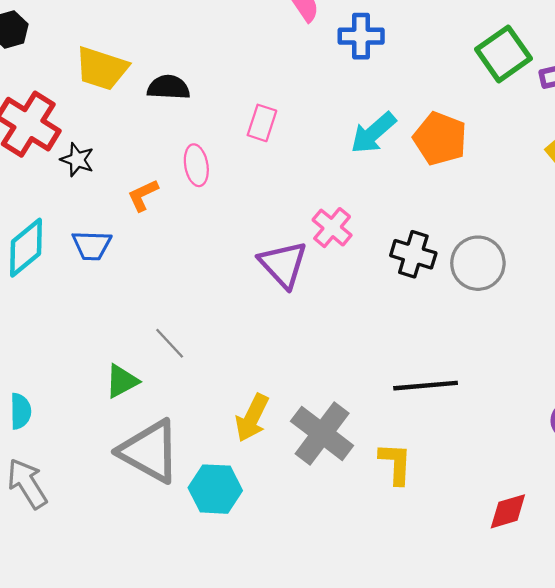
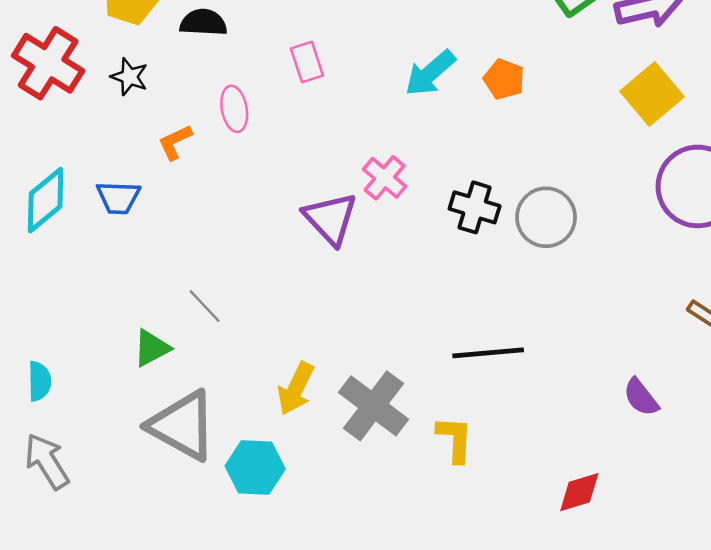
pink rectangle: (262, 123) -> (307, 62), turned -36
orange pentagon: (440, 139) -> (504, 79), size x0.7
black star: (77, 160) -> (129, 77), moved

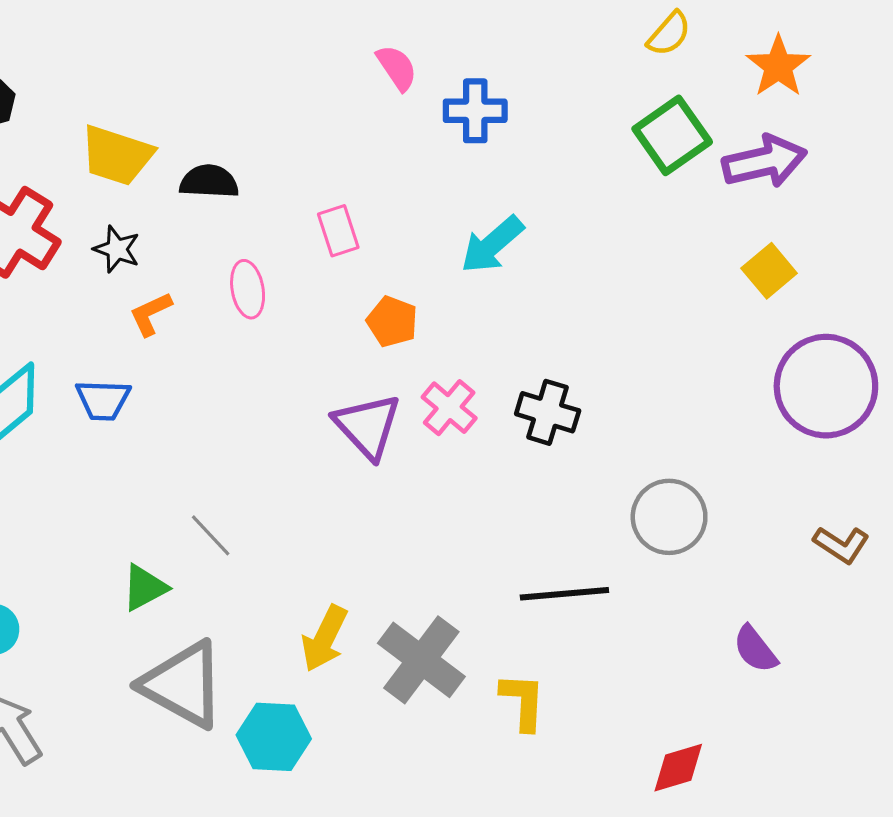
orange pentagon: (504, 79) -> (392, 322), moved
yellow square: (652, 94) -> (769, 271), size x0.7
orange L-shape: (175, 142) -> (151, 314), moved
pink cross: (385, 178) -> (449, 408), moved
gray circle: (546, 217) -> (669, 517), moved

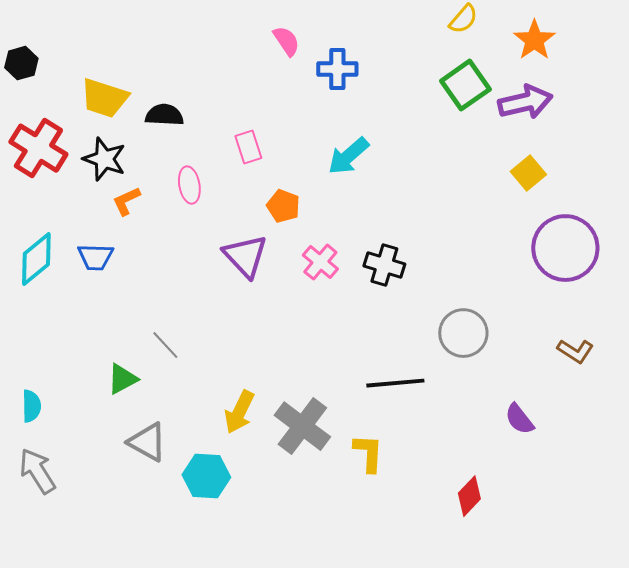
black star: (117, 249) -> (104, 159), size x1.4
purple triangle: (368, 426) -> (245, 256), moved
gray triangle: (183, 685) -> (147, 442), size x0.7
red diamond: (678, 768) -> (469, 496), turned -30

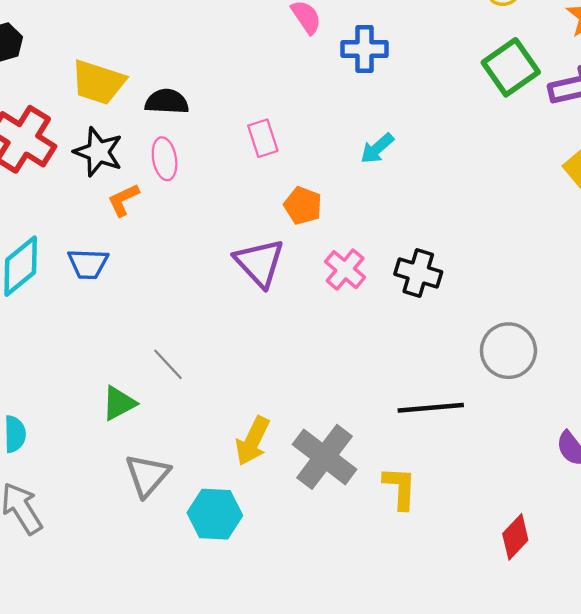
cyan arrow: (348, 156) -> (377, 148), size x0.7
pink ellipse: (189, 185) -> (165, 159), moved
gray triangle: (147, 442) -> (147, 475), turned 42

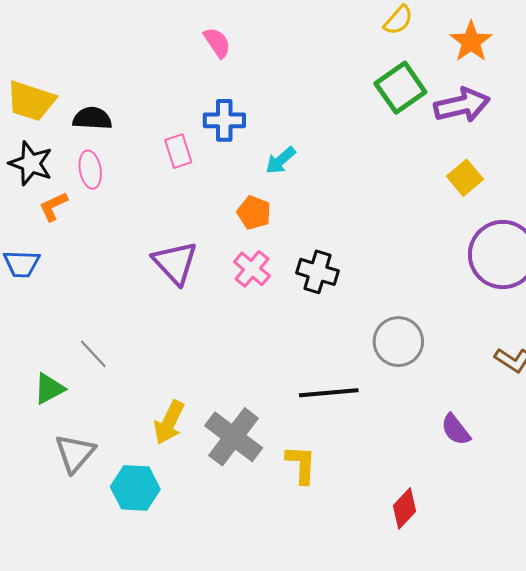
blue cross: (364, 49) -> (224, 120), moved
orange pentagon: (303, 206) -> (254, 213), moved

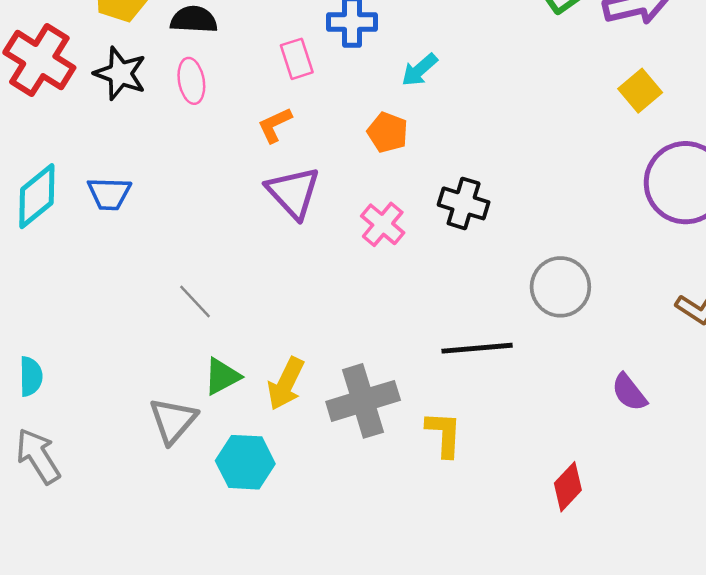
orange L-shape: (53, 206) -> (275, 125), moved
pink cross: (252, 269) -> (383, 224), moved
green triangle: (49, 389) -> (222, 376), moved
gray cross: (234, 437) -> (363, 401), turned 36

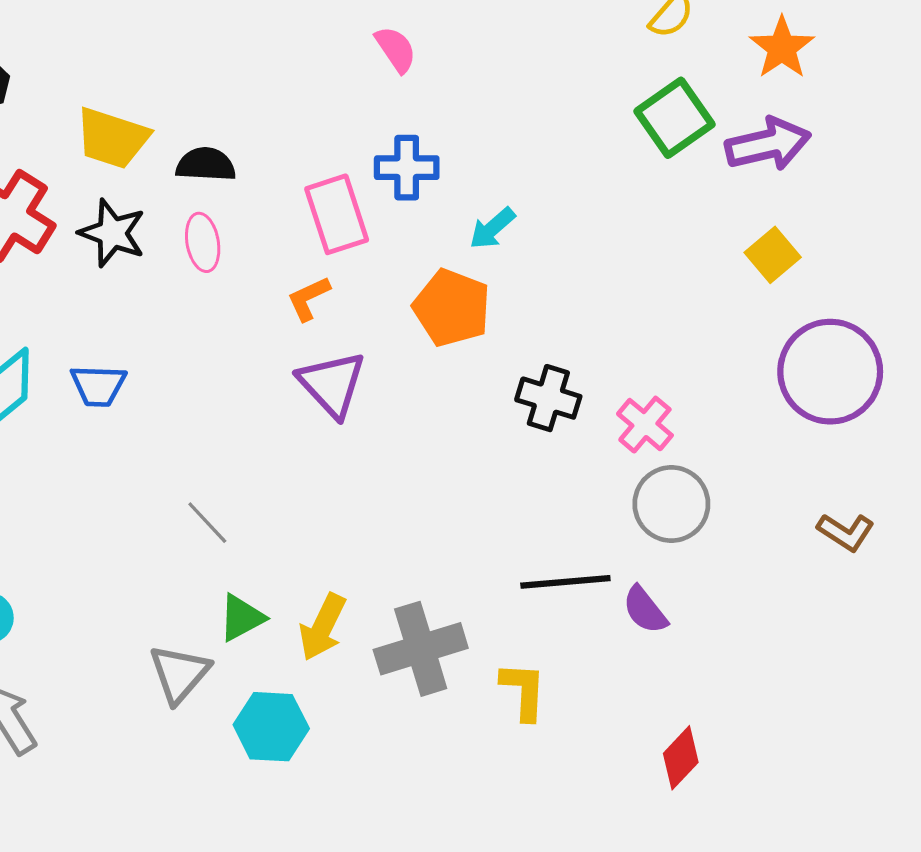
pink rectangle: (297, 59) -> (337, 214), size x1.5
orange pentagon: (388, 132) -> (452, 308), size x1.5
pink cross: (383, 224) -> (645, 425), moved
purple semicircle: (629, 392) -> (645, 610), moved

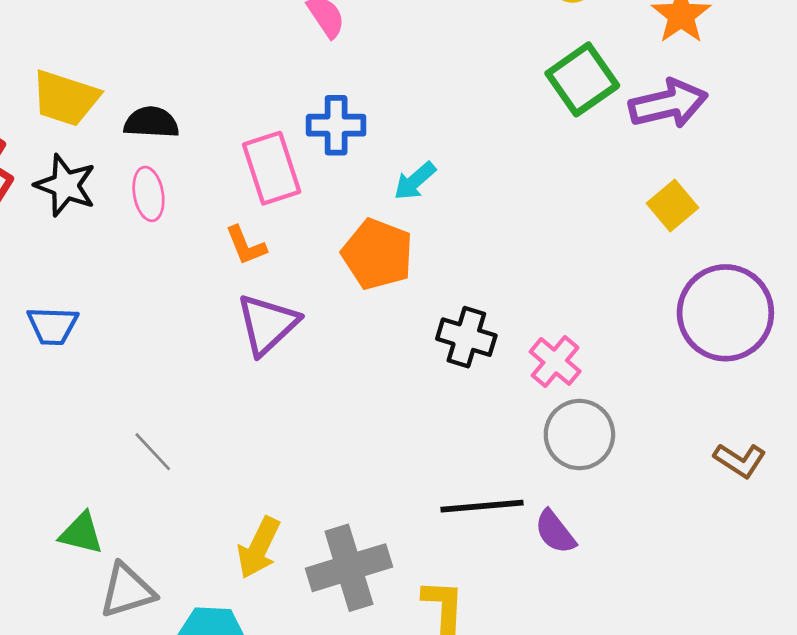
orange L-shape: (309, 298) -> (246, 246), turned -87
purple triangle: (332, 384) -> (267, 324), turned 30
green triangle: (242, 618) -> (81, 533), moved, turned 42
gray triangle: (179, 674) -> (127, 591), turned 32

